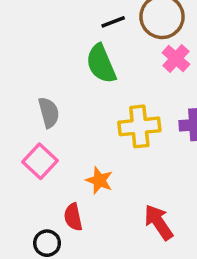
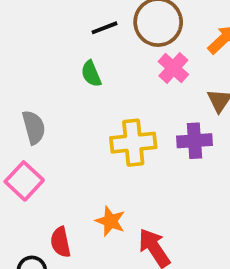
green semicircle: (101, 64) -> (91, 74), size x0.6
orange star: (99, 180) -> (110, 221), moved

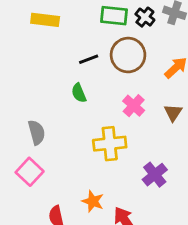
pink cross: (173, 68) -> (134, 106), moved
purple cross: (194, 141) -> (155, 175), moved, turned -35

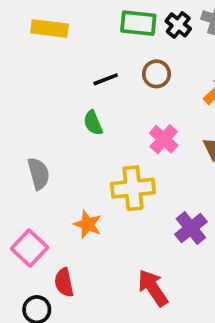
brown circle: (128, 55) -> (156, 74), size x0.6
pink square: (30, 172) -> (30, 248), moved
orange star: (93, 201) -> (88, 224), moved

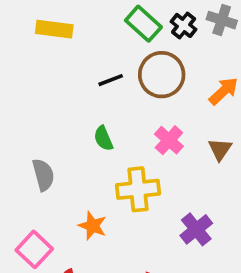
green rectangle: (138, 23) -> (143, 24), turned 36
brown circle: (156, 74) -> (162, 75), size x1.6
green semicircle: (93, 123) -> (103, 138), moved

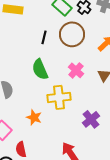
black line: (111, 80) -> (44, 37), turned -56
green semicircle: (103, 138) -> (40, 69), size x1.5

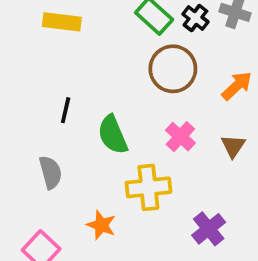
black line: (44, 37) -> (66, 110), moved

